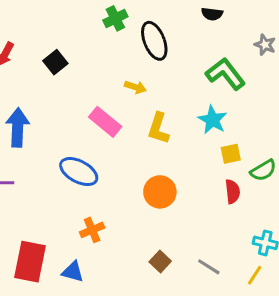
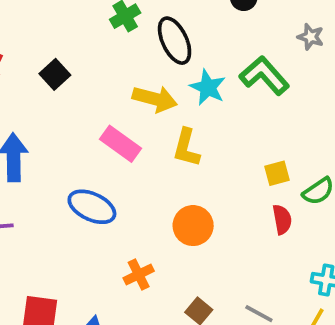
yellow arrow: (135, 87) -> (155, 99), size x1.6
cyan star: (212, 120) -> (208, 87), moved
orange cross: (92, 230) -> (139, 275), moved

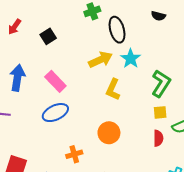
green L-shape: (264, 76) -> (161, 83), moved, turned 64
yellow arrow: (155, 99) -> (100, 60), turned -50
pink rectangle: (120, 144) -> (55, 81), moved
blue ellipse: (92, 207) -> (55, 113), turned -60

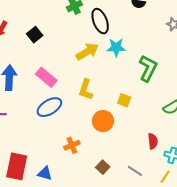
cyan star: (131, 59) -> (116, 47), turned -30
yellow L-shape: (113, 90) -> (86, 90), moved
yellow square: (160, 112) -> (124, 100), moved, turned 32
red semicircle: (158, 138) -> (153, 141), moved

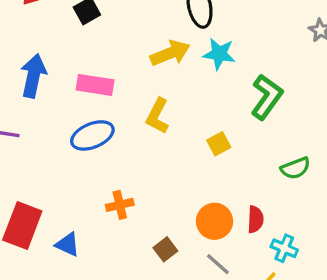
pink rectangle: (46, 77) -> (95, 85), turned -40
yellow square: (124, 100) -> (219, 144), turned 32
orange circle: (103, 121) -> (215, 221), moved

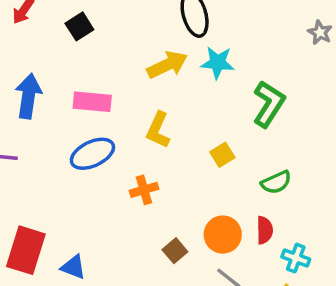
green semicircle: (295, 168) -> (276, 182), moved
orange cross: (120, 205) -> (144, 190), moved
brown square: (165, 249) -> (175, 251), moved

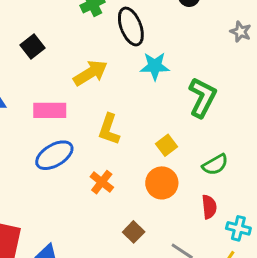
yellow arrow: (167, 65) -> (90, 73), moved
orange cross: (144, 190) -> (102, 182), turned -30
orange circle: (223, 235) -> (162, 183), moved

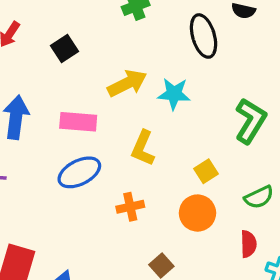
black ellipse: (131, 26) -> (204, 36), moved
cyan star: (155, 66) -> (174, 94), moved
orange cross: (102, 182) -> (130, 207), turned 35

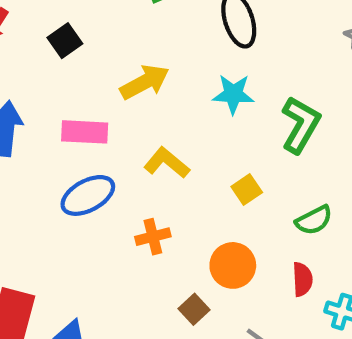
cyan star: (174, 94) -> (233, 94), moved
yellow L-shape: (143, 148) -> (167, 163), turned 108
orange circle: (197, 213) -> (233, 265), moved

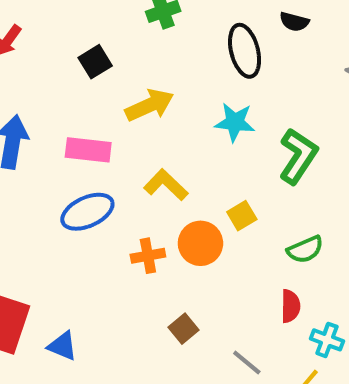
black square: (65, 41) -> (95, 62), moved
orange circle: (233, 265) -> (200, 243), moved

